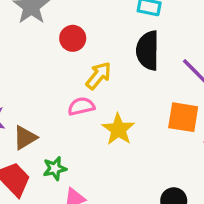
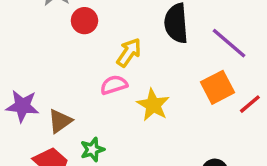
red circle: (73, 38) -> (84, 21), moved
orange square: (183, 117) -> (217, 87), turned -32

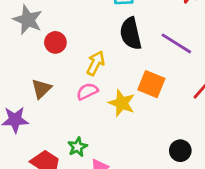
orange square: (217, 87) -> (151, 84), moved, turned -32
brown triangle: (60, 121) -> (41, 89), moved

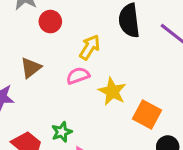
orange square: (151, 84) -> (147, 114), moved

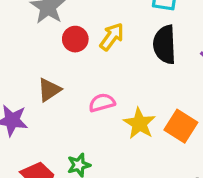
yellow arrow: (90, 47) -> (112, 37), moved
orange square: (147, 114) -> (181, 126), moved

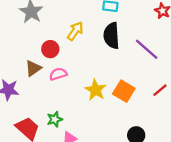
red circle: (75, 39) -> (50, 49), moved
pink semicircle: (102, 103) -> (58, 74), moved

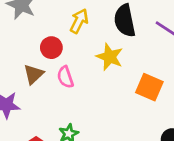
pink semicircle: (58, 74) -> (65, 77), turned -84
yellow star: (96, 90) -> (110, 57), moved

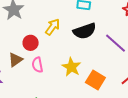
black semicircle: (125, 21) -> (85, 31), turned -105
yellow star: (110, 57) -> (71, 67), moved

